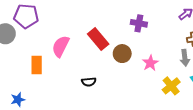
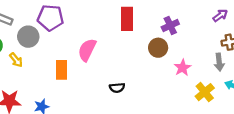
purple cross: (139, 23) -> (170, 26), turned -35
red rectangle: (98, 39) -> (127, 19), moved, turned 40
brown circle: (122, 54) -> (158, 48), moved

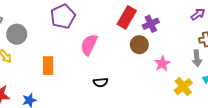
purple pentagon: (50, 18) -> (63, 16), moved, turned -30
red rectangle: (127, 19) -> (127, 17), moved, turned 30
pink semicircle: (87, 50) -> (89, 45), moved

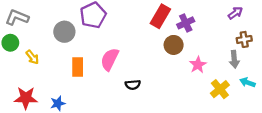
gray circle: (17, 34) -> (64, 32), moved
pink semicircle: (89, 45) -> (110, 59), moved

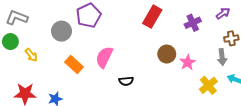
purple cross: (186, 23) -> (193, 23), moved
brown circle: (174, 45) -> (167, 54), moved
orange rectangle: (78, 67) -> (74, 64), turned -48

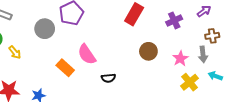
pink semicircle: (104, 57) -> (87, 54), turned -60
pink star: (188, 62) -> (180, 58), moved
orange rectangle: (74, 64) -> (65, 68), moved

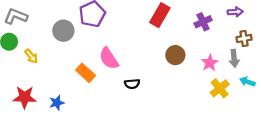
purple arrow: (204, 11) -> (235, 12), turned 32

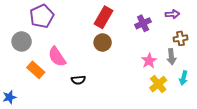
gray circle: (63, 31) -> (22, 42), moved
brown circle: (175, 55) -> (103, 43), moved
cyan arrow: (247, 82) -> (184, 78), turned -96

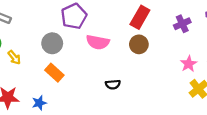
pink semicircle: (57, 57) -> (98, 42), moved, turned -45
orange rectangle: (36, 70) -> (54, 73), moved

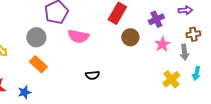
brown circle: (139, 44) -> (130, 37), moved
pink star: (189, 64) -> (162, 44), moved

